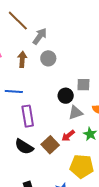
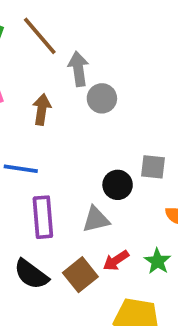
gray arrow: (40, 36) -> (78, 69), turned -48
gray circle: (48, 58) -> (102, 98), moved
gray triangle: (76, 113) -> (96, 219), moved

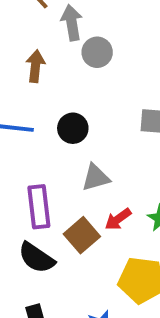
black circle: (118, 185) -> (73, 128), moved
purple rectangle: (43, 217) -> (39, 207), moved
black semicircle: (31, 274) -> (36, 258), moved

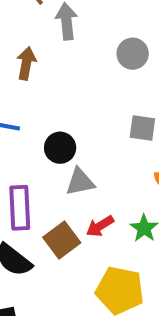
gray circle: (97, 52) -> (133, 54), moved
black circle: (73, 128) -> (60, 148), moved

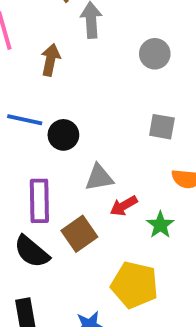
black circle: (60, 148) -> (63, 135), moved
red arrow: (100, 226) -> (124, 206), moved

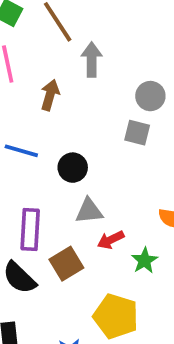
gray square: (162, 127) -> (137, 133), moved
black circle: (63, 135) -> (73, 168), moved

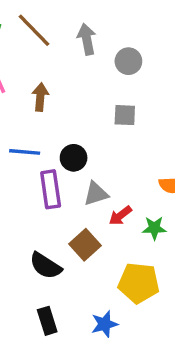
gray arrow: (92, 60) -> (87, 39), moved
gray circle: (150, 96) -> (128, 61), moved
purple rectangle: (30, 229) -> (51, 189), moved
green star: (145, 260) -> (154, 228), turned -30

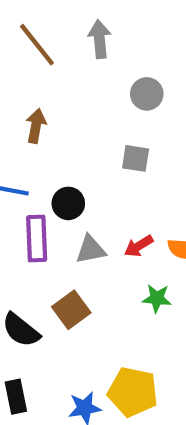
gray arrow: (87, 39) -> (99, 39), moved
red arrow: (120, 216) -> (139, 246), moved
yellow pentagon: (139, 283) -> (133, 392), moved

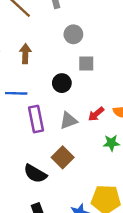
gray circle: (147, 94) -> (73, 34), moved
black circle: (68, 203) -> (62, 83), moved

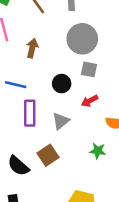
gray circle: (73, 34) -> (82, 39), size x1.6
red arrow: (96, 114) -> (90, 101), moved
gray triangle: (68, 121) -> (61, 121), turned -30

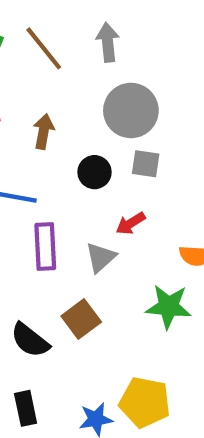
black circle: (62, 84) -> (94, 172), moved
red arrow: (90, 101) -> (131, 223), moved
green star: (98, 151) -> (169, 307), size x1.5

